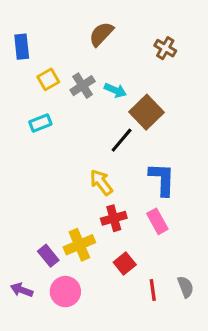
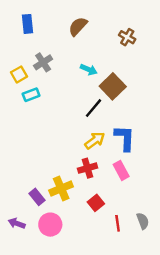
blue rectangle: (22, 47) -> (27, 24), moved
yellow square: (48, 79) -> (19, 74), moved
gray cross: (83, 86) -> (43, 62), moved
yellow arrow: (101, 182) -> (95, 140), moved, turned 90

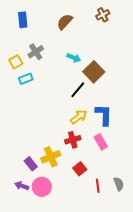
brown cross: (127, 37) -> (103, 15), moved, turned 32
purple arrow: (17, 223) -> (22, 186), moved

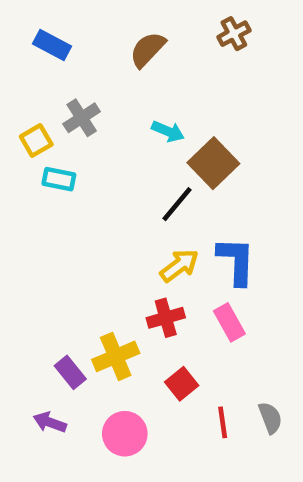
blue rectangle: (23, 20) -> (52, 45), turned -56
cyan rectangle: (26, 79) -> (59, 179), turned 32
pink circle: (42, 187) -> (125, 434), moved

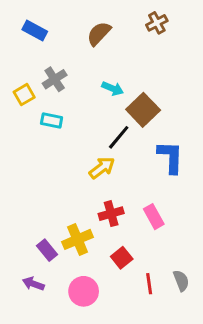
cyan rectangle: (59, 179) -> (52, 120), moved
blue L-shape: (236, 261) -> (171, 157), moved
yellow arrow: (179, 266) -> (102, 168), moved

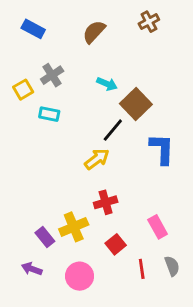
pink rectangle: (154, 217) -> (158, 227), moved

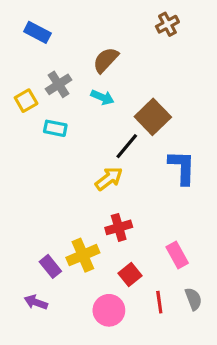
brown semicircle: (94, 32) -> (106, 60), moved
cyan arrow: (107, 84) -> (102, 97), moved
pink circle: (80, 276) -> (109, 310), moved

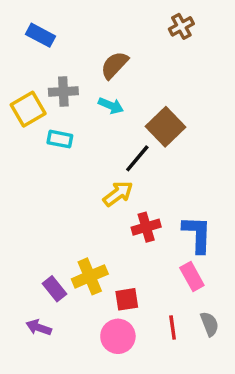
gray cross: (59, 84) -> (63, 92), turned 30
yellow square: (26, 101) -> (28, 109), size x1.4
blue L-shape: (182, 167) -> (197, 234), moved
red cross: (119, 227) -> (146, 227), moved
red square: (130, 275) -> (127, 299), moved, turned 30

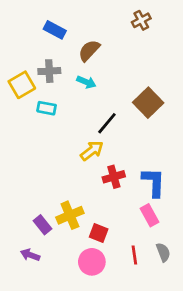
blue rectangle: (40, 35) -> (55, 30), moved
brown square: (165, 127) -> (148, 103), moved
red square: (127, 299) -> (99, 233), turned 30

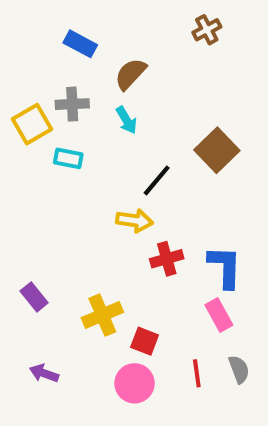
cyan arrow: (86, 82) -> (126, 120), turned 36
yellow arrow: (92, 151) -> (135, 221), turned 45
purple rectangle: (42, 225) -> (34, 297), moved

